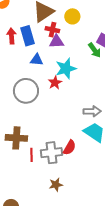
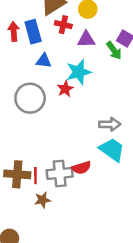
purple triangle: (57, 42) -> (86, 39), moved
brown cross: (16, 138) -> (17, 174), moved
red semicircle: (69, 147) -> (81, 168), turned 42
brown star: (56, 185) -> (42, 200), moved

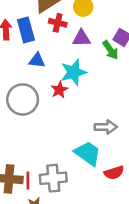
cyan trapezoid: (112, 150) -> (88, 153), moved
red semicircle: (81, 168) -> (114, 173), moved

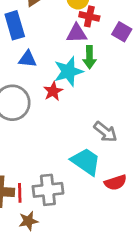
red cross: (58, 23) -> (89, 16), moved
green arrow: (110, 50) -> (90, 57), moved, turned 36
gray arrow: (106, 127) -> (105, 132), turned 40

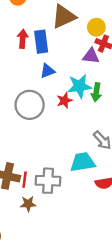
green arrow: (90, 57) -> (96, 92), moved
blue triangle: (28, 59) -> (48, 71), turned -35
cyan trapezoid: (86, 162) -> (83, 162), turned -52

